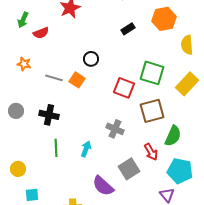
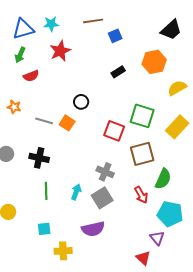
green arrow: (23, 20) -> (20, 55), moved
yellow semicircle: (187, 45) -> (177, 88), turned 66
gray square: (129, 169) -> (102, 198), moved
purple semicircle: (103, 186) -> (93, 229), turned -55
cyan square: (32, 195) -> (44, 229), moved

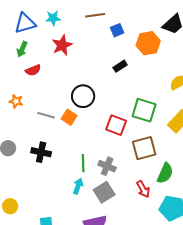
orange hexagon: (154, 62) -> (148, 43), moved
black circle: (81, 102) -> (83, 96), size x1.5
green line: (46, 191) -> (83, 163), moved

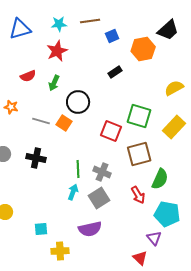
cyan star: (53, 18) -> (59, 24), moved
green arrow: (22, 49) -> (54, 83), moved

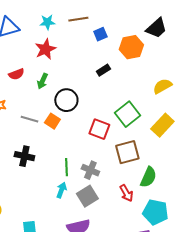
green square: (139, 116) -> (127, 114), turned 35

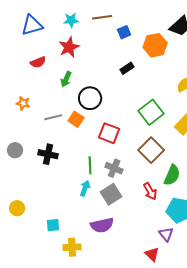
red semicircle: (16, 74) -> (38, 62), moved
gray line: (29, 119) -> (53, 117), turned -30
red square: (99, 129) -> (109, 133), moved
brown square: (127, 152) -> (151, 150), turned -30

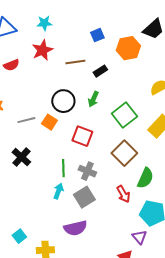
brown line: (102, 17) -> (75, 62), moved
green arrow: (66, 79) -> (93, 99), moved
black cross: (48, 154) -> (21, 157), turned 30
cyan square: (53, 225) -> (19, 236), moved, turned -32

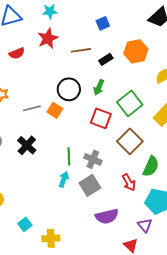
orange hexagon: (128, 48) -> (136, 51), moved
red square: (82, 136) -> (101, 118), moved
purple semicircle: (75, 228) -> (107, 216), moved

